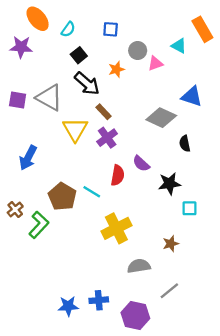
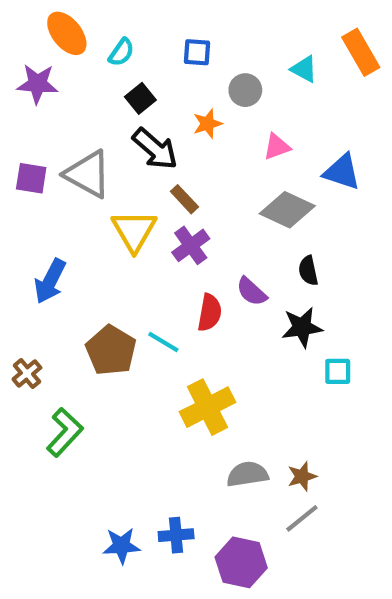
cyan triangle: (179, 46) -> (304, 69), moved
pink triangle: (155, 63) -> (277, 147), moved
black semicircle: (185, 144) -> (308, 271), moved
green L-shape: (39, 225) -> (65, 432), moved
brown star: (171, 244) -> (302, 476), moved

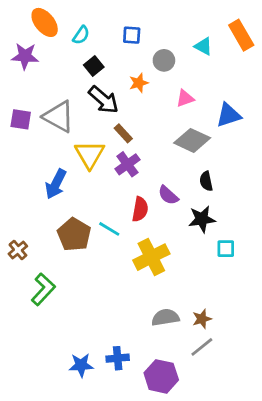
blue triangle: (342, 172) -> (229, 115), turned -36
blue arrow: (50, 281) -> (56, 184), moved
yellow cross: (208, 407) -> (151, 257), moved

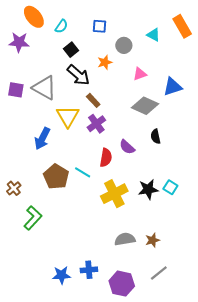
black star: (202, 219) -> (148, 189), moved
cyan square: (226, 249) -> (170, 187), turned 32
gray line: (202, 347) -> (159, 273), moved

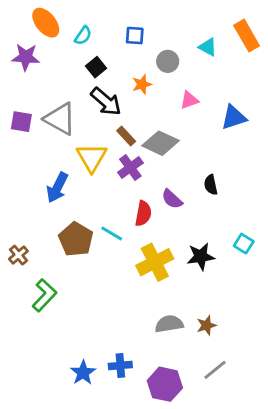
gray diamond: (145, 106) -> (161, 143), moved
cyan square: (170, 187) -> (244, 244), moved
blue star: (61, 275) -> (83, 373), turned -30

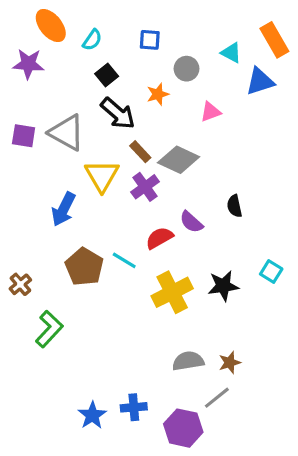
blue triangle: (234, 117) -> (260, 81), moved
red semicircle: (143, 213) -> (159, 238), turned -130
gray line: (215, 370) -> (217, 398), moved

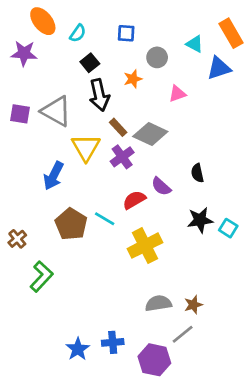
black arrow: (118, 113) -> (99, 95), turned 36
black star: (223, 286) -> (200, 220), moved

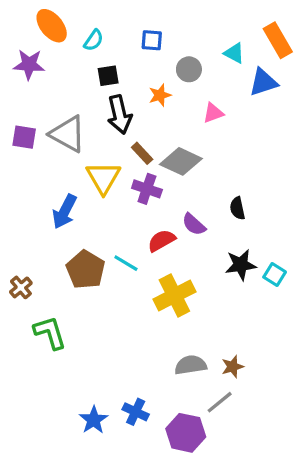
black square: (90, 63) -> (108, 76), turned 30
purple cross: (122, 157) -> (147, 189), turned -35
green L-shape: (41, 276) -> (50, 333), turned -60
blue cross: (113, 342) -> (136, 412), turned 30

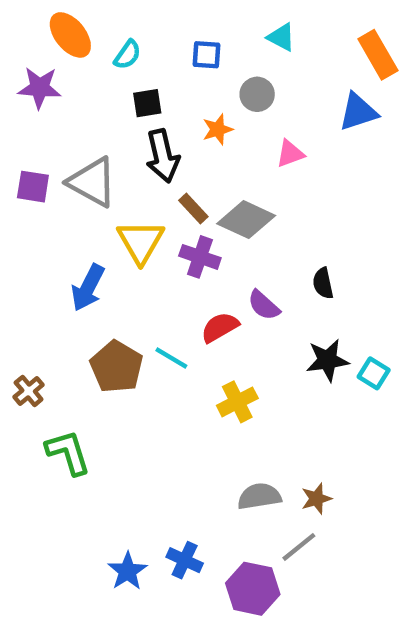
cyan triangle: (234, 53) -> (281, 37), moved
yellow cross: (174, 296) -> (237, 402), size x0.7

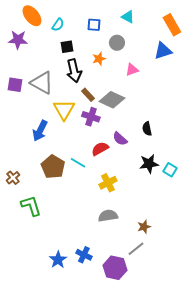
gray semicircle: (259, 496) -> (108, 216), moved

